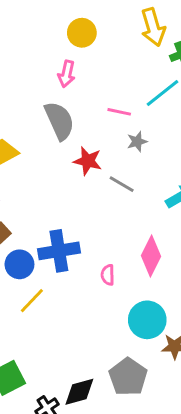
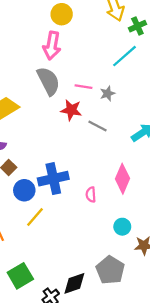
pink arrow: (67, 74) -> (52, 46), size x1.4
pink line: (119, 112) -> (84, 87), moved
cyan circle: (147, 320) -> (122, 227), size x0.6

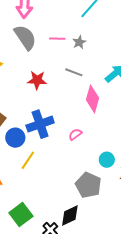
red star: (71, 110) -> (37, 80), moved
pink diamond: (123, 179) -> (92, 99), moved
pink semicircle: (91, 195) -> (75, 134), turned 64
gray pentagon: (110, 270) -> (88, 185), moved

